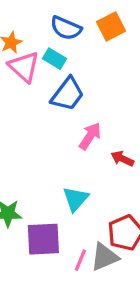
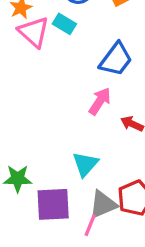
blue trapezoid: (67, 94) -> (116, 59), moved
gray triangle: (105, 257) -> (103, 204), moved

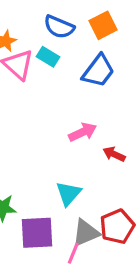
blue trapezoid: (116, 59) -> (98, 71), moved
pink arrow: (100, 101) -> (83, 132), turned 32

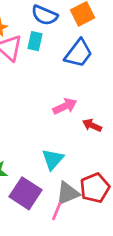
cyan rectangle: (48, 57) -> (35, 41), turned 72
purple square: (37, 233) -> (25, 193), turned 36

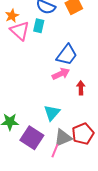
blue trapezoid: (78, 53) -> (67, 55), moved
red arrow: (92, 125) -> (81, 88), turned 64

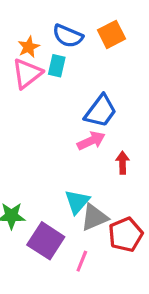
orange star: (12, 16) -> (29, 47), moved
pink triangle: (20, 31) -> (27, 73), turned 40
gray triangle: (63, 138) -> (94, 217), moved

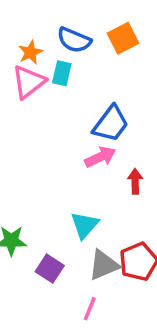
gray triangle: (94, 217) -> (104, 265), moved
purple square: (46, 241) -> (50, 269), size x0.7
pink line: (82, 261) -> (90, 309), moved

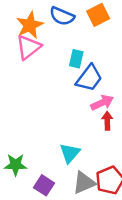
orange star: (30, 52) -> (30, 25), size x1.5
cyan rectangle: (62, 73) -> (76, 59), moved
pink arrow: (100, 157) -> (102, 103), moved

